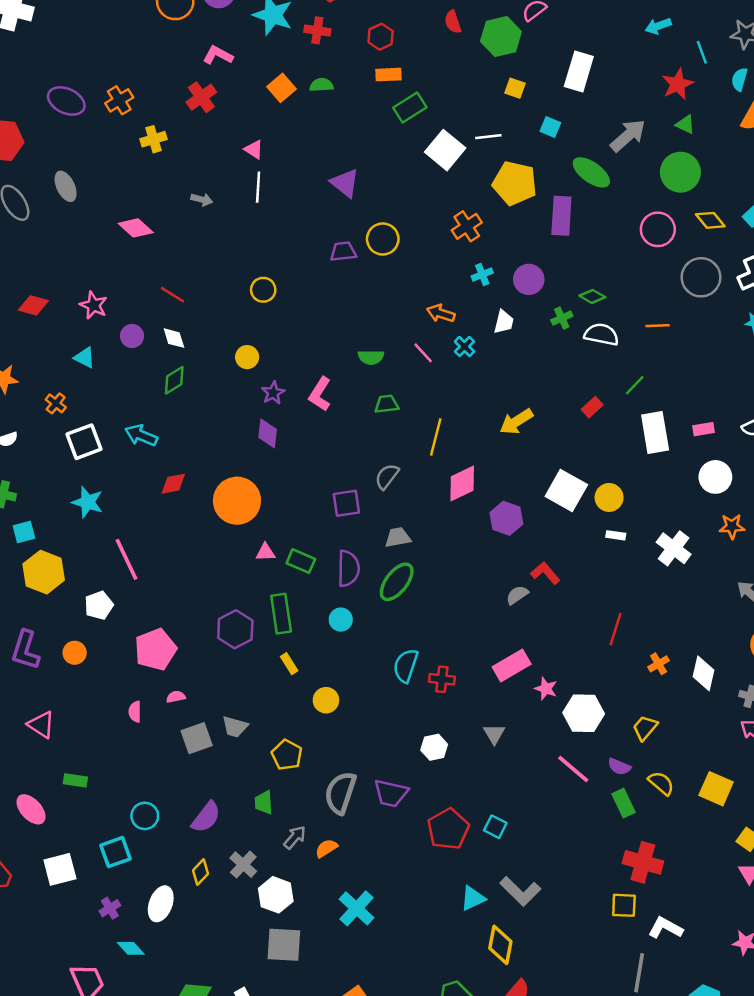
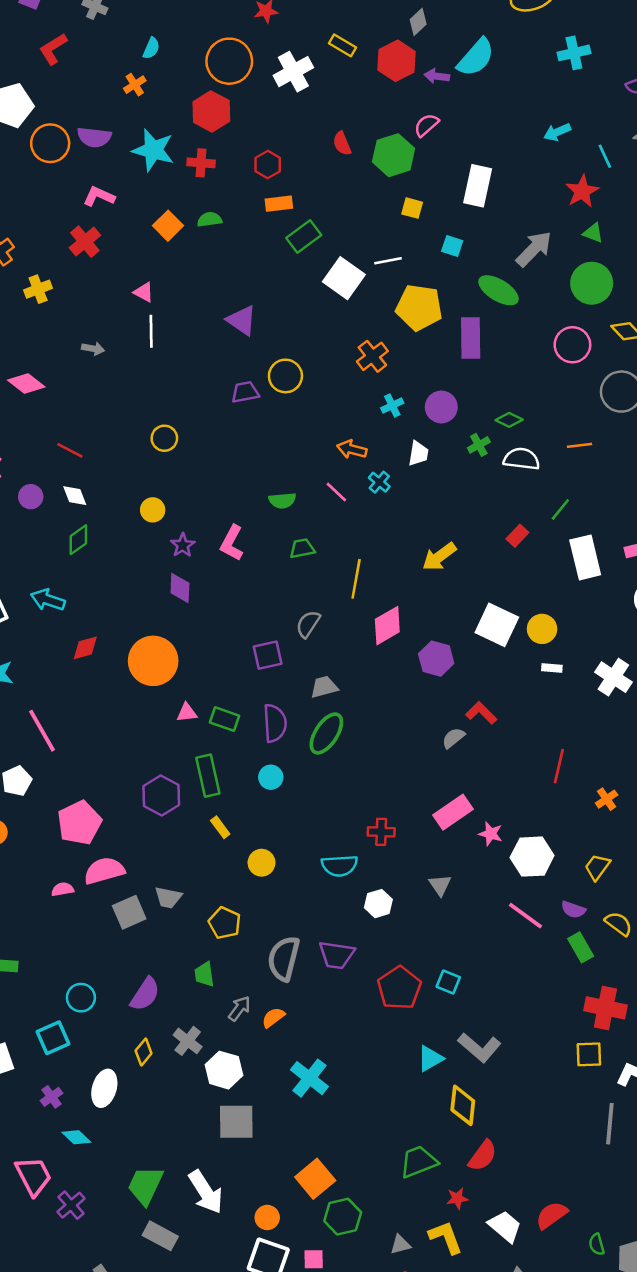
cyan semicircle: (406, 666) -> (340, 866), moved, turned -108
pink semicircle: (176, 697) -> (104, 871), size x2.0
pink semicircle: (135, 712) -> (63, 889), turned 84

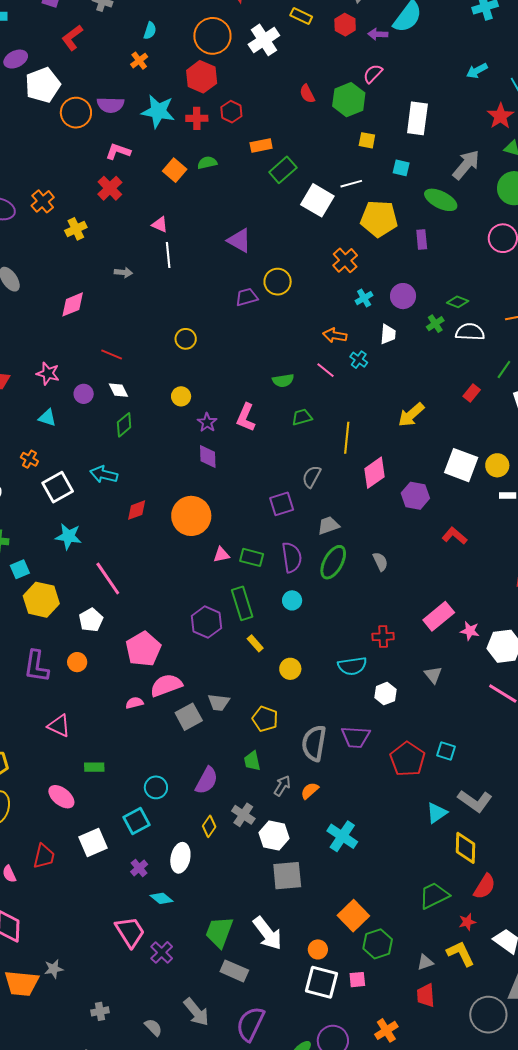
red hexagon: (397, 61) -> (345, 25), size x0.7
red hexagon: (268, 165) -> (231, 112), moved
purple rectangle: (471, 338) -> (422, 239), size x0.6
pink diamond: (26, 383) -> (73, 304), turned -56
gray semicircle: (453, 738) -> (380, 562), moved, turned 108

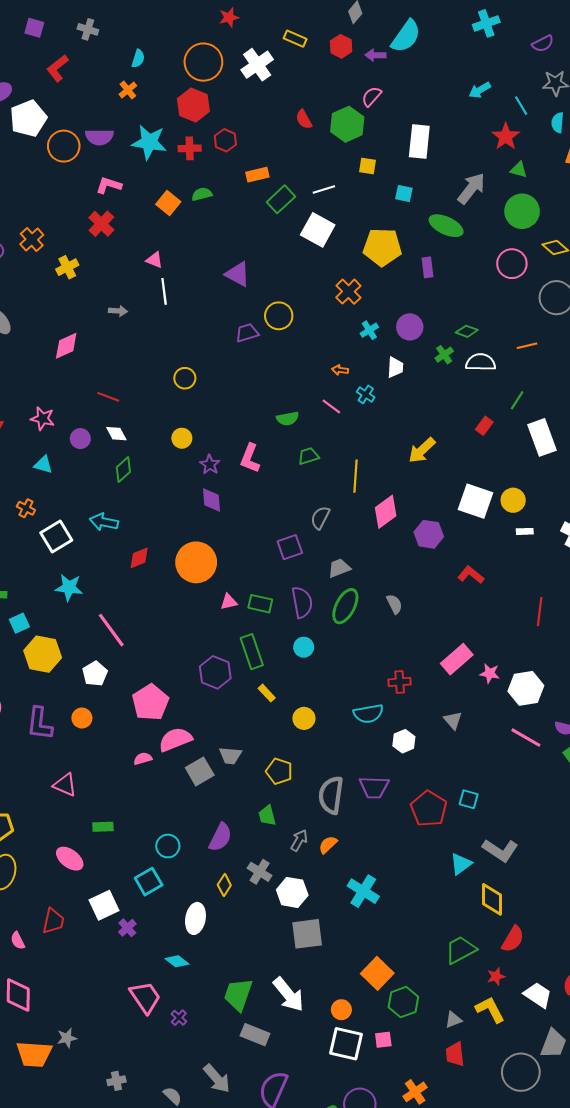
white line: (351, 184) -> (324, 189), moved
orange arrow: (335, 335) -> (340, 370), size x0.7
purple cross: (139, 868) -> (127, 928), moved
purple cross: (162, 952) -> (179, 1018), size x0.7

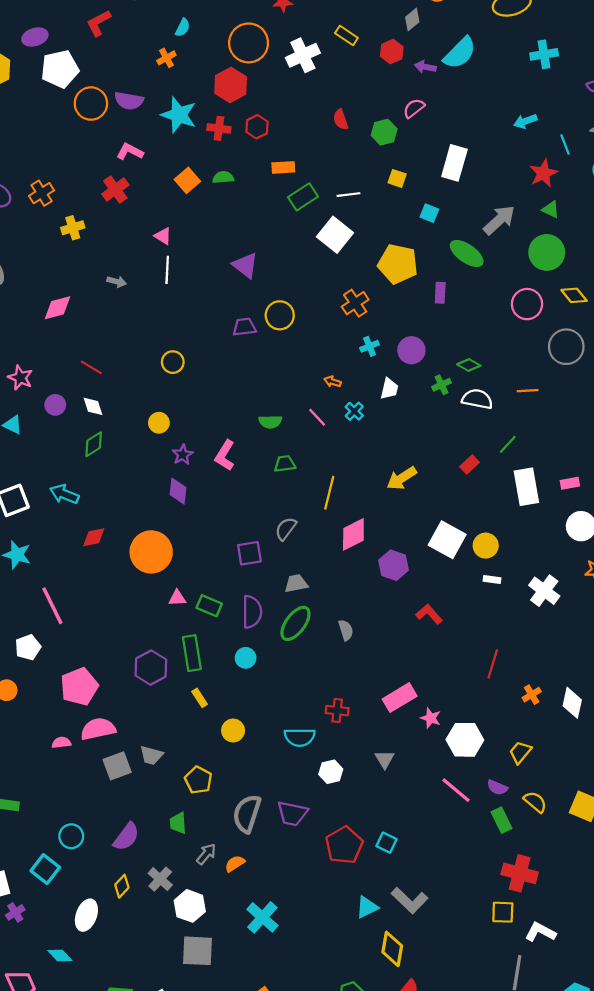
green hexagon: (347, 124) -> (384, 132), size x0.7
cyan square: (149, 882) -> (45, 869), turned -32

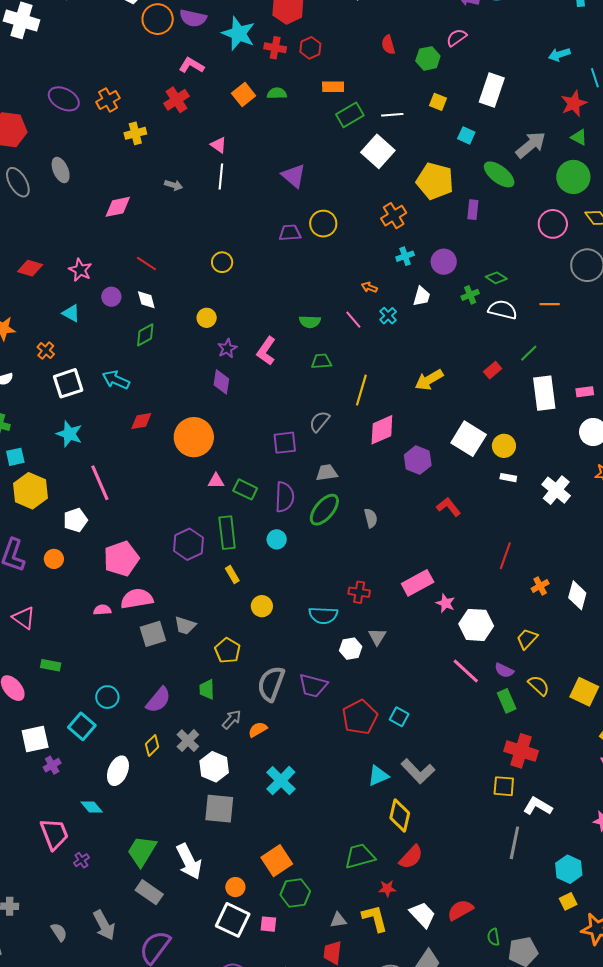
gray triangle: (385, 759) -> (377, 637), moved

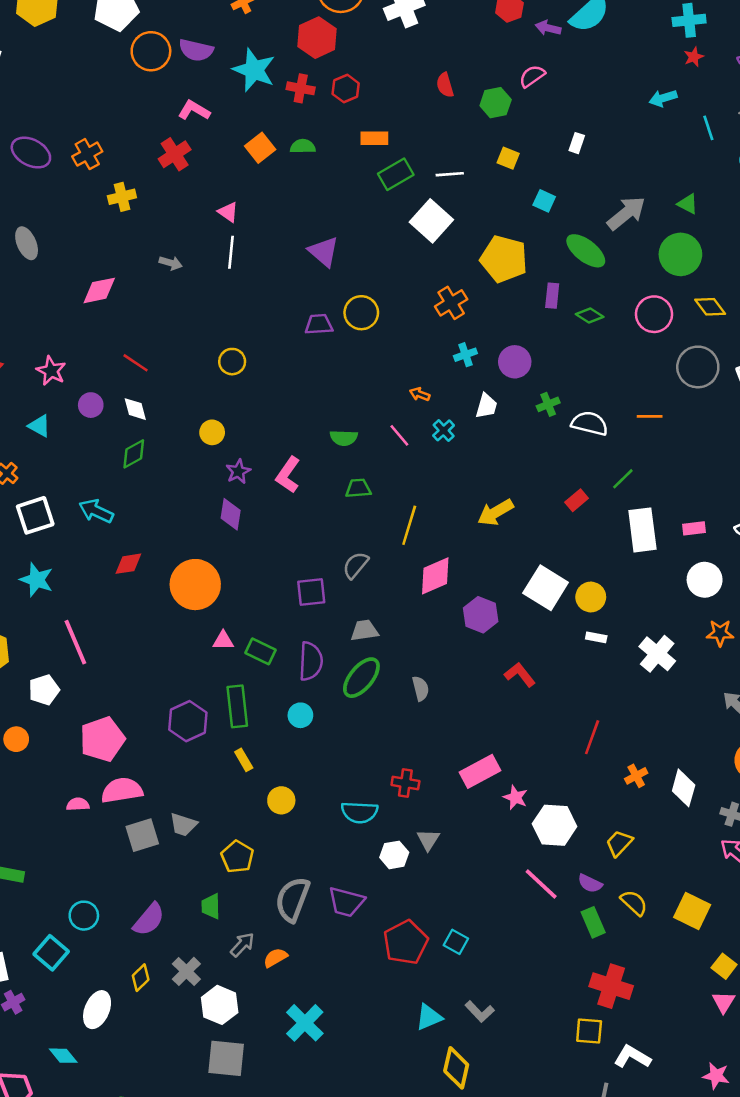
white rectangle: (492, 90) -> (577, 143), size x0.5
red star: (574, 104) -> (694, 57), moved, size x0.6
green diamond: (496, 278) -> (590, 316), moved
gray L-shape: (418, 771) -> (480, 1012), size x0.7

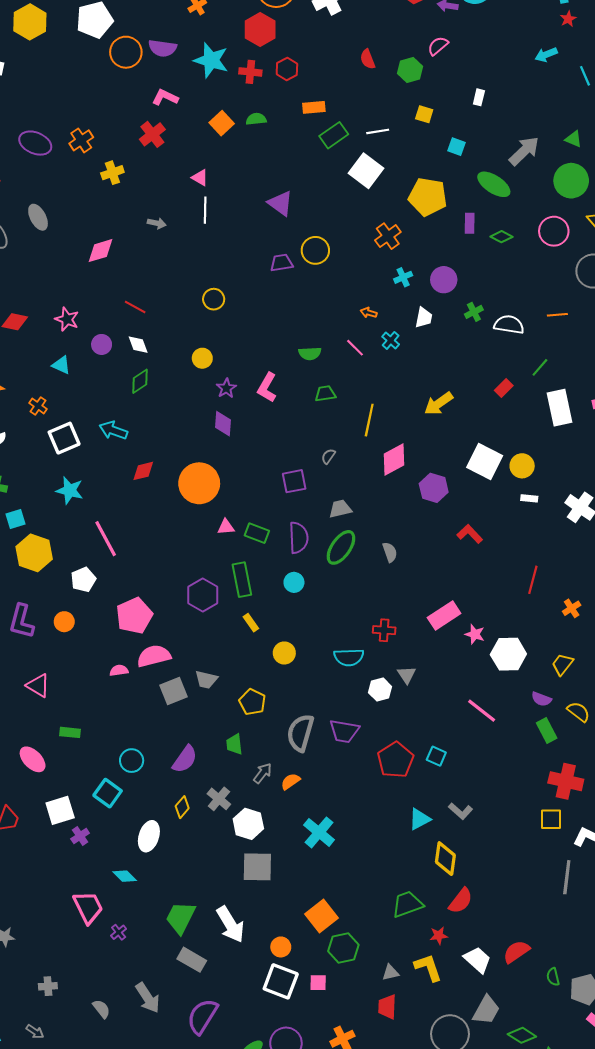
gray semicircle: (356, 565) -> (328, 456), size x0.7
pink line: (541, 884) -> (482, 711), moved

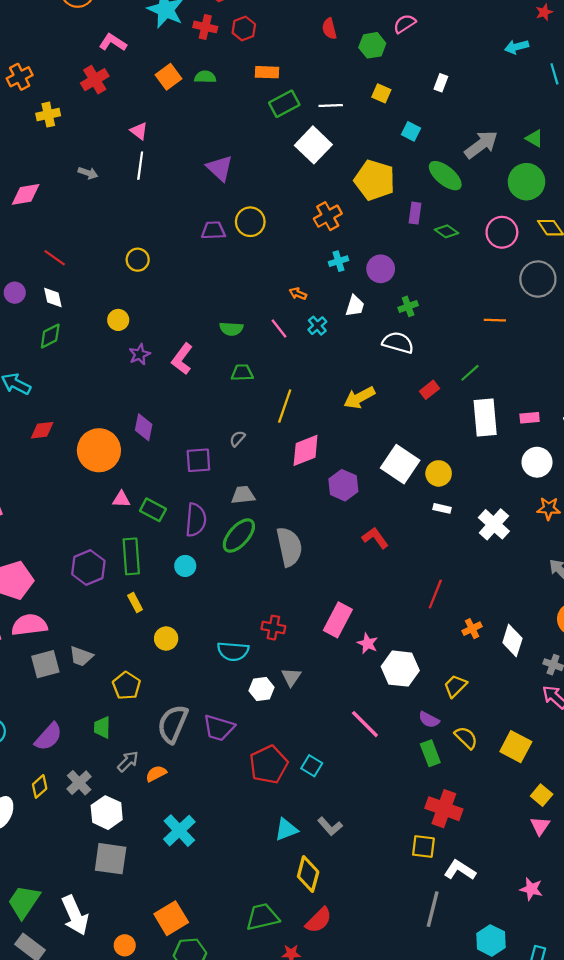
white semicircle: (509, 325) -> (398, 343), moved
purple diamond: (223, 424) -> (144, 427), moved
gray semicircle: (390, 552) -> (289, 547), size x1.8
pink rectangle: (444, 616) -> (338, 620), turned -36

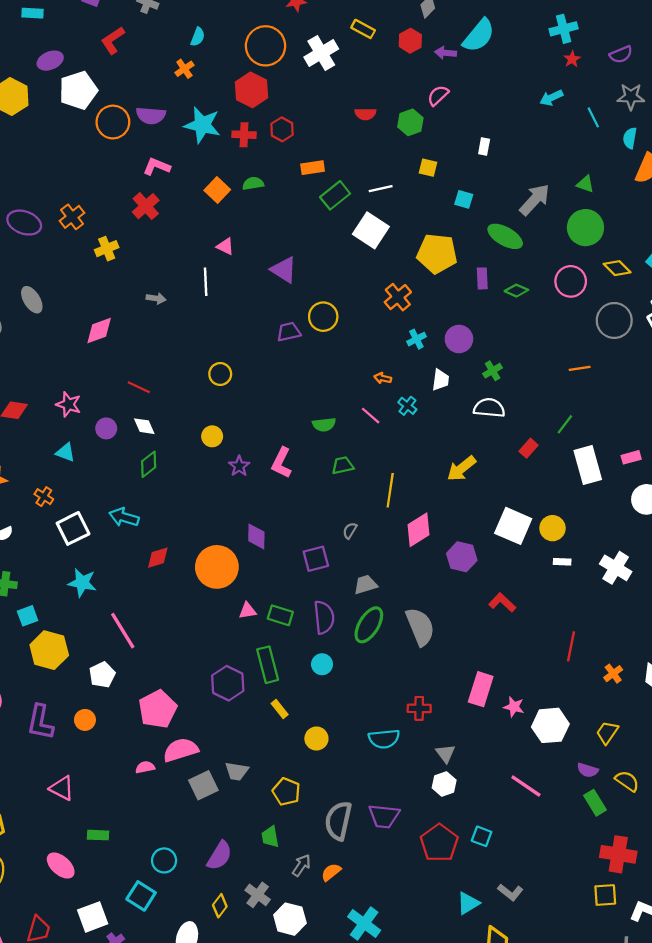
red semicircle: (329, 29) -> (365, 114), turned -66
pink triangle: (139, 131) -> (225, 246), moved
white hexagon: (262, 689) -> (444, 784), moved

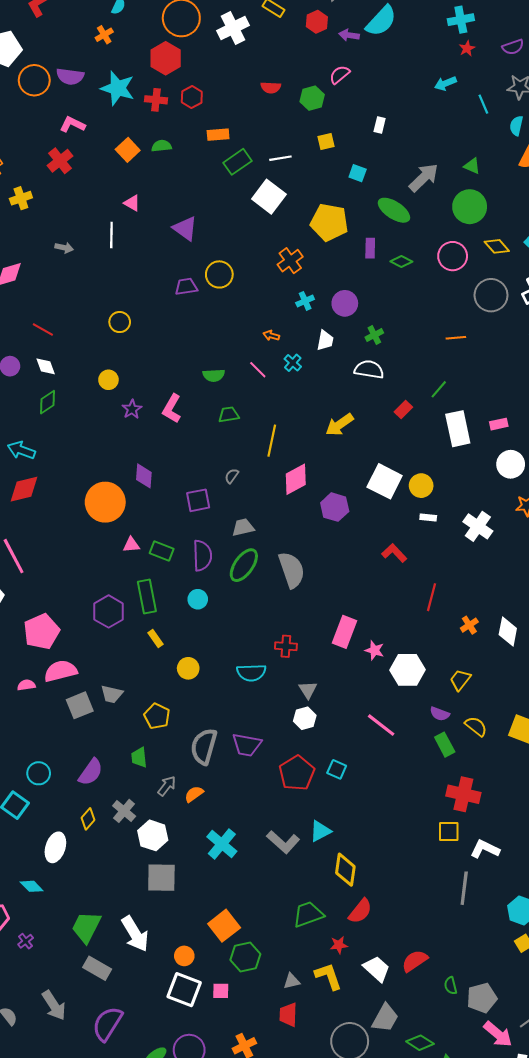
yellow square: (428, 168) -> (326, 141), turned -30
red diamond: (158, 558) -> (24, 489), moved, size x1.4
red L-shape: (502, 603) -> (394, 553), moved
gray L-shape: (510, 892) -> (283, 842), moved, size x1.4

